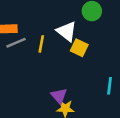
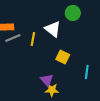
yellow square: (79, 48) -> (63, 57), moved

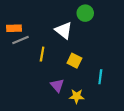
yellow line: (33, 39) -> (42, 54), moved
yellow star: (52, 90) -> (77, 96), moved

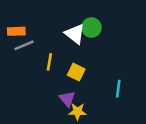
green circle: (85, 13) -> (91, 28), moved
yellow square: (74, 61) -> (76, 72), moved
yellow star: (77, 96) -> (77, 112), moved

